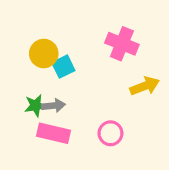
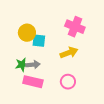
cyan square: (63, 67) -> (39, 41), turned 32
yellow arrow: (145, 86) -> (69, 53), moved

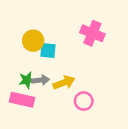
yellow arrow: (69, 53) -> (64, 83), moved
pink rectangle: (33, 82) -> (22, 100), moved

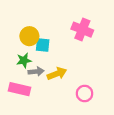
green star: (27, 80) -> (24, 60), moved
pink circle: (84, 101) -> (85, 93), moved

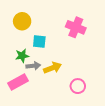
yellow circle: (29, 36) -> (22, 21), moved
pink rectangle: (19, 89) -> (18, 82), turned -42

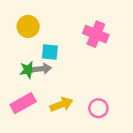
gray arrow: (33, 66) -> (42, 69), moved
yellow arrow: (52, 68) -> (61, 104), moved

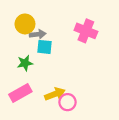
gray arrow: (42, 69) -> (38, 34), moved
pink circle: (98, 108) -> (68, 102), moved

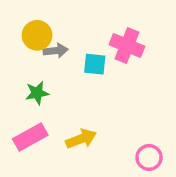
cyan square: (45, 47) -> (95, 64), moved
pink circle: (68, 102) -> (149, 157), moved

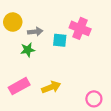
yellow circle: (37, 35) -> (13, 22), moved
green star: (37, 93) -> (28, 50), moved

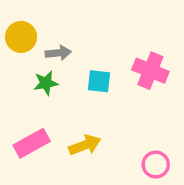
pink cross: (80, 28) -> (150, 71), moved
cyan square: (60, 40) -> (99, 81), moved

